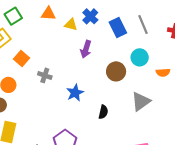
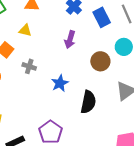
yellow triangle: (71, 25) -> (25, 30), moved
black semicircle: (103, 112) -> (88, 102), size x1.6

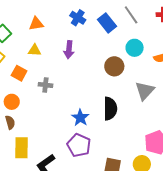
purple arrow: (70, 39) -> (69, 50), moved
blue star: (60, 83) -> (80, 118), moved

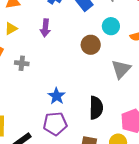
yellow triangle: (35, 50) -> (11, 29), turned -32
black semicircle: (110, 109) -> (96, 108), moved
purple pentagon: (79, 145) -> (55, 124), turned -30

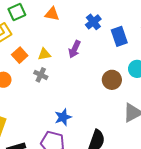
yellow triangle: (11, 29) -> (44, 54), moved

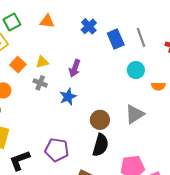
purple arrow: (74, 49) -> (75, 68), moved
brown circle: (112, 80) -> (100, 120), moved
blue star: (63, 117) -> (68, 97), moved

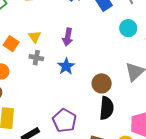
yellow triangle: (42, 62) -> (35, 37), turned -40
purple pentagon: (57, 150) -> (64, 121), turned 30

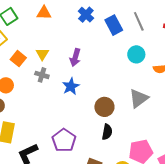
black semicircle: (107, 108) -> (107, 132), size x0.7

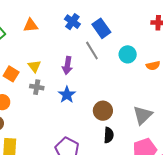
gray line: (139, 21) -> (92, 51), moved
gray triangle: (139, 98) -> (143, 115), moved

